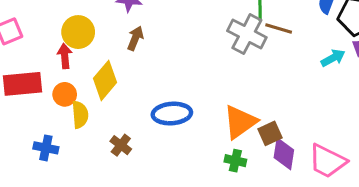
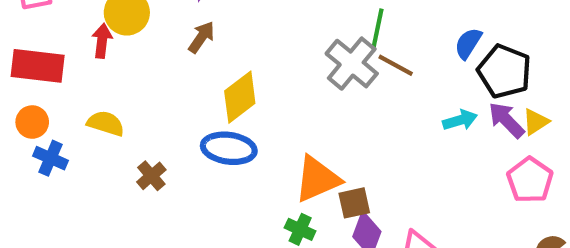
yellow diamond: (105, 80) -> (240, 97), moved
orange circle: (65, 94) -> (32, 122), moved
yellow semicircle: (80, 115) -> (106, 123), turned -80

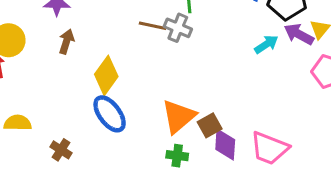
gray cross: (352, 64) -> (178, 28), size x0.7
brown line: (396, 65) -> (153, 26), moved
blue ellipse: (229, 148) -> (110, 114), turned 63

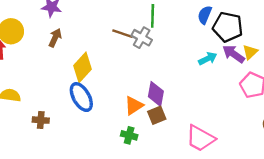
orange triangle: (179, 116) -> (134, 106), size x0.7
purple diamond: (225, 145) -> (156, 94), moved
brown cross: (61, 150) -> (41, 120), turned -35

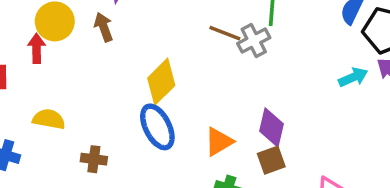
brown arrow: (55, 38) -> (104, 27), moved, turned -48
gray cross: (142, 38) -> (254, 41), turned 30
orange triangle: (134, 106) -> (219, 142), moved

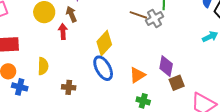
red arrow: (37, 48) -> (63, 31), moved
yellow semicircle: (49, 119) -> (43, 66), turned 84
brown square: (271, 160) -> (177, 83), moved

